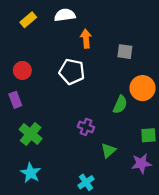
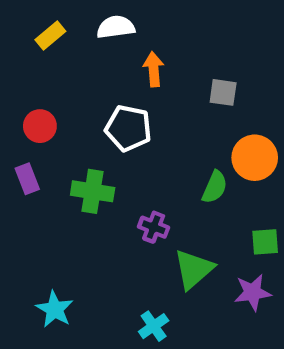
green cross: (31, 134) -> (93, 191), moved, turned -30
green triangle: (108, 151) -> (194, 269), size x1.5

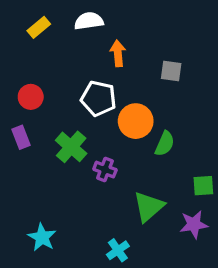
orange circle: (255, 158) -> (136, 121), moved
green cross: (93, 191) -> (71, 147), turned 32
purple cross: (154, 227) -> (105, 170), moved

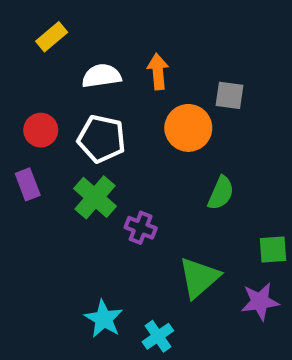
white semicircle: (89, 21) -> (102, 76), moved
white pentagon: (99, 98) -> (102, 139), moved
orange circle: (136, 121) -> (188, 128), moved
cyan star: (42, 237) -> (104, 319), moved

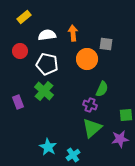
red circle: (41, 130) -> (20, 51), moved
purple rectangle: (28, 184) -> (18, 102), moved
purple cross: (141, 228) -> (90, 105), moved

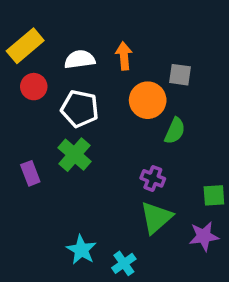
yellow rectangle: (24, 17) -> (25, 46), moved, size x1.5
green semicircle: (102, 89) -> (175, 131), moved

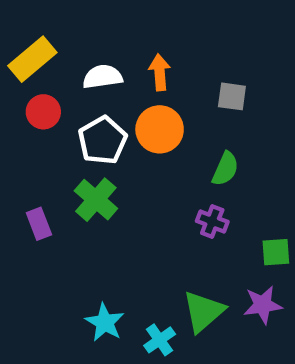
orange circle: (148, 100) -> (160, 129), moved
white pentagon: (80, 109) -> (103, 140), turned 30
purple cross: (153, 178) -> (212, 221), moved
green triangle: (156, 218) -> (203, 311), moved

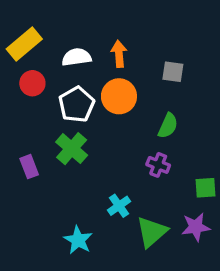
cyan cross: (160, 340) -> (119, 206), moved

